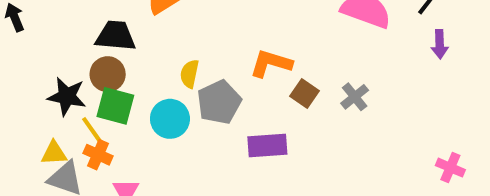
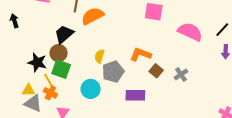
black trapezoid: (116, 36) -> (64, 34), turned -50
cyan circle: (170, 119) -> (91, 89), moved

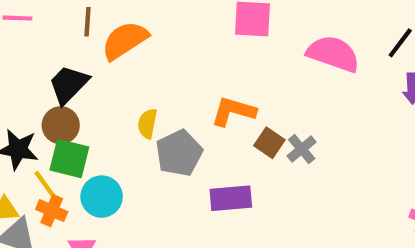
gray cross: (181, 74) -> (302, 149), moved
cyan circle: (91, 89) -> (102, 197), moved

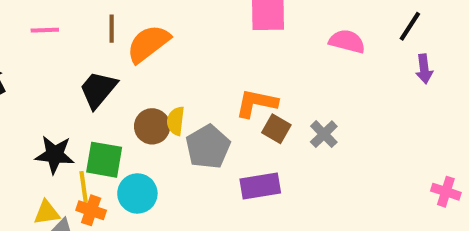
pink semicircle: (333, 54) -> (347, 41), size x0.7
brown circle: (61, 125) -> (152, 126), moved
brown square: (269, 143) -> (276, 129), moved
yellow line: (46, 186) -> (84, 187), turned 32

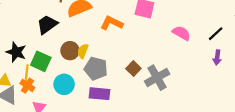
orange L-shape: (256, 103) -> (112, 23), moved
gray cross: (324, 134) -> (157, 78), size x1.6
gray pentagon: (208, 147) -> (96, 69), turned 30
purple rectangle: (260, 186) -> (99, 94), moved
cyan circle: (137, 193) -> (64, 84), moved

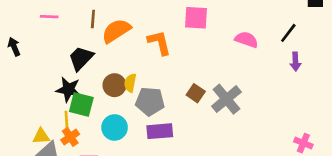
orange L-shape: (112, 23) -> (159, 43), turned 60
black star: (16, 52) -> (68, 89), moved
orange cross: (27, 86) -> (70, 137), turned 32

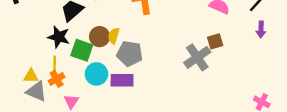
brown square: (196, 93) -> (215, 41), moved, turned 35
green square: (81, 105) -> (82, 50), moved
purple rectangle: (160, 131) -> (122, 80), moved

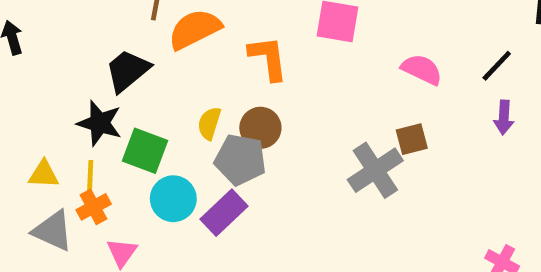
brown circle: (100, 37) -> (260, 128), moved
yellow triangle: (31, 76) -> (44, 174), moved
purple rectangle: (122, 80) -> (224, 213), turned -45

